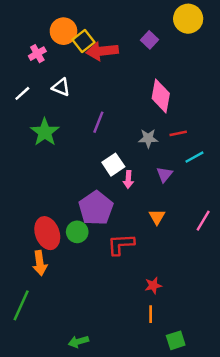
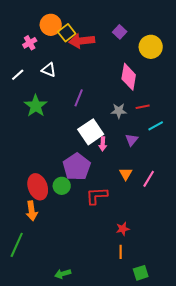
yellow circle: (188, 19) -> (151, 47), moved
white square: (113, 165) -> (91, 132), size x1.4
pink line: (203, 221) -> (149, 179), moved

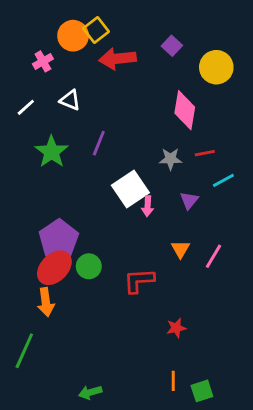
yellow square: (67, 33) -> (96, 30), moved
purple line: (79, 98) -> (99, 143), moved
purple pentagon: (77, 167) -> (59, 239), moved
red ellipse: (38, 187) -> (54, 268), turned 65
orange line: (121, 252) -> (173, 381), moved

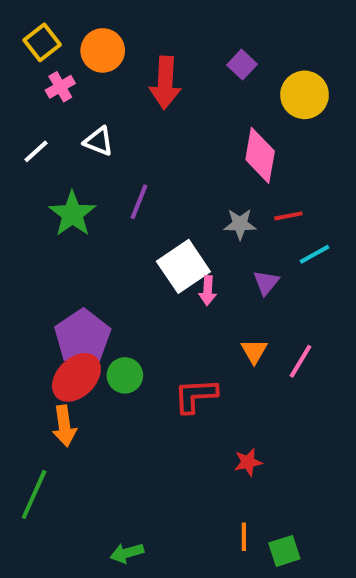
yellow square: (96, 30) -> (42, 42), moved
red arrow: (117, 59) -> (165, 83), turned -81

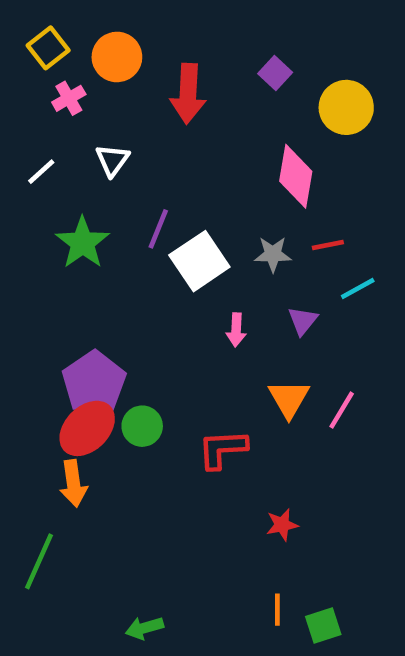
white triangle: (99, 141) -> (112, 160), turned 44
white square: (183, 266) -> (199, 261), moved
orange triangle: (254, 351) -> (289, 399), size x1.4

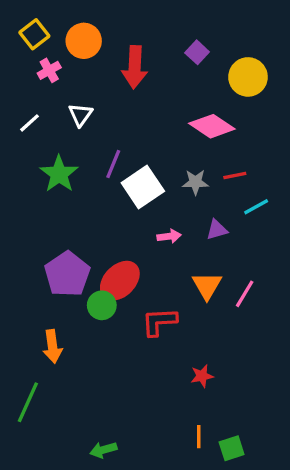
pink diamond: (296, 176) -> (212, 126), turned -66
purple triangle: (303, 321) -> (217, 230), turned 35
pink arrow: (236, 330) -> (169, 236), turned -100
red ellipse: (87, 428) -> (120, 281), moved

